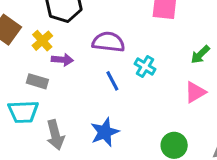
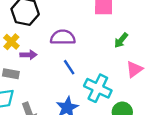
green arrow: (200, 55) -> (121, 40), moved
cyan cross: (145, 67) -> (98, 88), moved, size x1.6

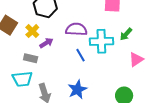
purple arrow: (28, 55) -> (46, 43), turned -32
cyan cross: (98, 88) -> (101, 41), moved, turned -30

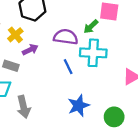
green arrow: (126, 34) -> (91, 27), moved
blue star: (77, 89) -> (79, 106), moved

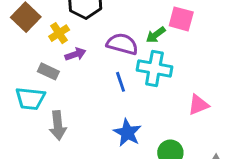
blue star: (79, 106) -> (127, 133), turned -30

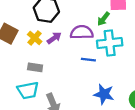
purple arrow: (75, 54) -> (54, 38), moved
blue line: (120, 82) -> (88, 60), turned -48

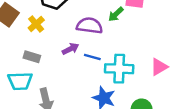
purple arrow: (54, 38) -> (70, 49), moved
cyan cross: (110, 43) -> (119, 69), moved

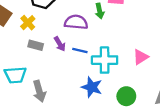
green arrow: (116, 14) -> (100, 11), turned -56
purple arrow: (70, 49) -> (60, 44), turned 88
gray rectangle: (32, 57) -> (36, 45), moved

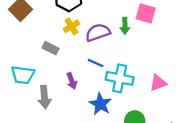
purple semicircle: (76, 22) -> (98, 32), turned -35
yellow cross: (28, 23) -> (71, 26), moved
purple arrow: (60, 44) -> (72, 81), moved

